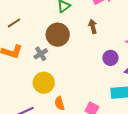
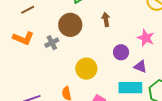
yellow circle: (44, 83) -> (86, 69), moved

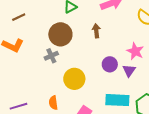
gray cross: (52, 43) -> (51, 56), moved
purple triangle: (140, 67) -> (129, 71), moved, turned 40

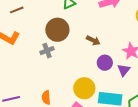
brown arrow: (96, 31) -> (93, 40), moved, turned 120
yellow circle: (74, 79) -> (84, 88), moved

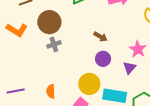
brown circle: (57, 30) -> (49, 22), moved
purple circle: (105, 63) -> (103, 59), moved

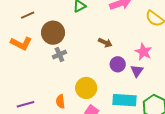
purple circle: (103, 59) -> (118, 64), moved
yellow circle: (89, 84) -> (86, 88), moved

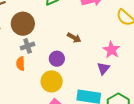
purple circle: (118, 64) -> (57, 59), moved
orange semicircle: (60, 102) -> (21, 64), moved

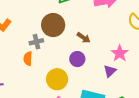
brown circle: (23, 24) -> (53, 25), moved
purple circle: (57, 59) -> (77, 59), moved

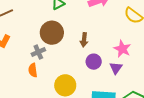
brown arrow: (84, 38) -> (84, 40), turned 72
purple circle: (77, 59) -> (94, 62), moved

